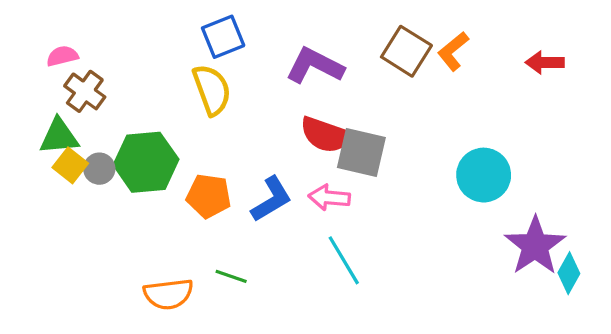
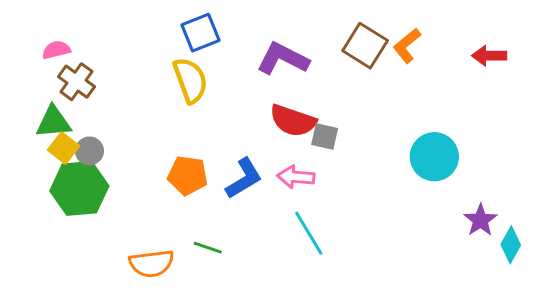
gray square: (361, 153) -> (325, 137), size x0.6
green hexagon: (146, 162) -> (79, 188), moved
purple star: (535, 246) -> (480, 220), size x0.6

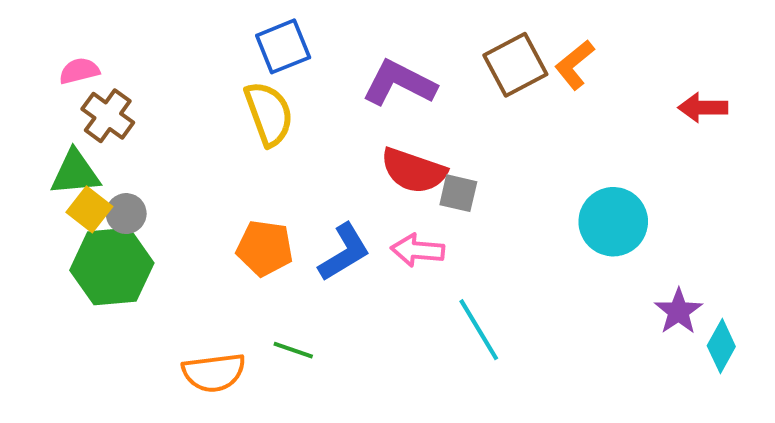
brown square: (365, 46) -> (515, 65), turned 30
red arrow: (489, 56) -> (703, 108), moved
cyan line: (309, 233) -> (479, 330), moved

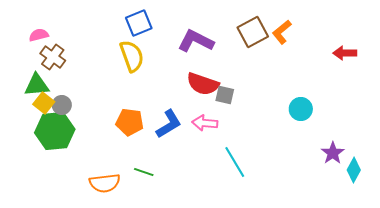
cyan circle: (613, 222) -> (301, 109), size x0.7

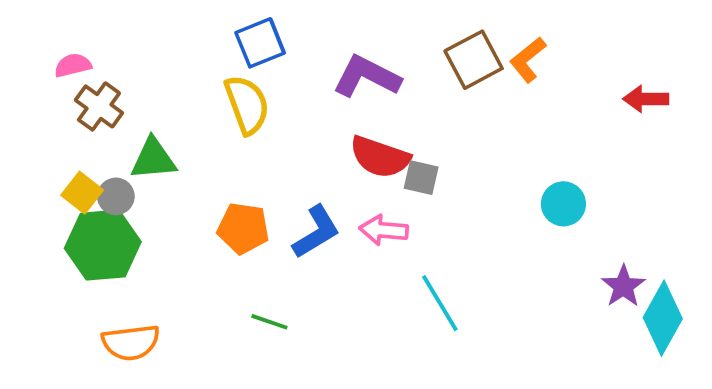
green triangle: (37, 85) -> (153, 159), moved
cyan diamond: (354, 170) -> (663, 318), size x1.5
orange semicircle: (105, 183) -> (131, 342), moved

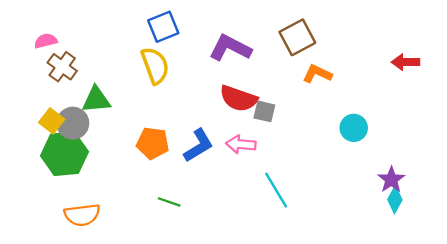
orange L-shape: (528, 60) -> (317, 74), moved, turned 64
gray circle: (116, 196) -> (73, 123), size x1.4
cyan diamond: (663, 318) -> (395, 200), moved, size x0.6

